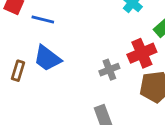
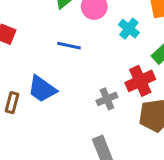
blue line: (43, 20) -> (69, 46), moved

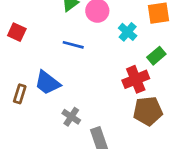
gray cross: (107, 99) -> (71, 117), moved, turned -36

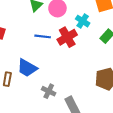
red cross: (136, 79) -> (67, 37), moved

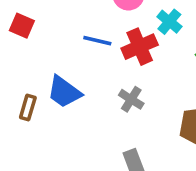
gray cross: (49, 91) -> (131, 99), moved

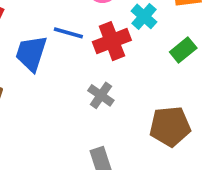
blue trapezoid: (64, 92) -> (31, 53), moved, turned 69

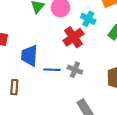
blue line: (68, 33) -> (52, 70), moved

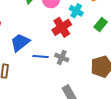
blue trapezoid: (29, 56) -> (20, 42), turned 45

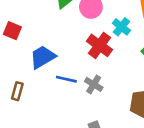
red cross: (62, 27) -> (100, 45), turned -30

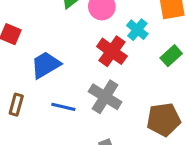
blue line: (66, 79) -> (63, 107), moved
gray cross: (94, 84) -> (105, 97), size x1.5

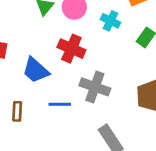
red cross: (112, 51) -> (71, 49), moved
blue trapezoid: (46, 65) -> (36, 70), turned -96

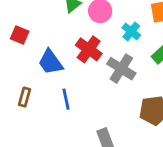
gray cross: (95, 87) -> (121, 69), moved
blue line: (60, 104) -> (66, 99), turned 65

